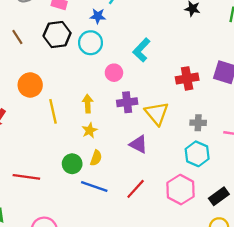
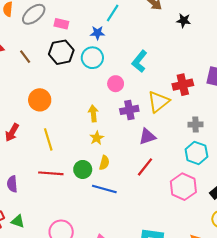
yellow line: (53, 111) -> (48, 139), moved
yellow triangle: (157, 113) -> (158, 102), moved, turned 35
purple triangle: (138, 144) -> (147, 137), moved, turned -42
red line: (26, 177) -> (51, 173), moved
red line: (136, 189) -> (145, 167), moved

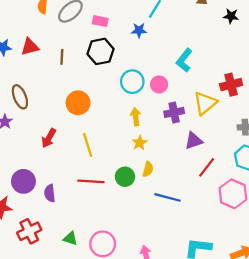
brown line: (25, 57) -> (62, 57), turned 40
cyan circle: (92, 58) -> (132, 82), moved
red line: (145, 167) -> (207, 167), moved
blue line: (104, 189) -> (167, 197), moved
green triangle: (18, 221) -> (70, 238), moved

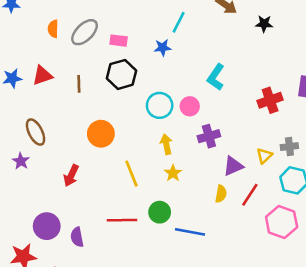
yellow triangle: (205, 103) -> (264, 156), moved, size x0.6
yellow line: (88, 145) -> (132, 174), moved
yellow semicircle: (148, 169) -> (221, 194), moved
blue line: (167, 197) -> (190, 232), moved

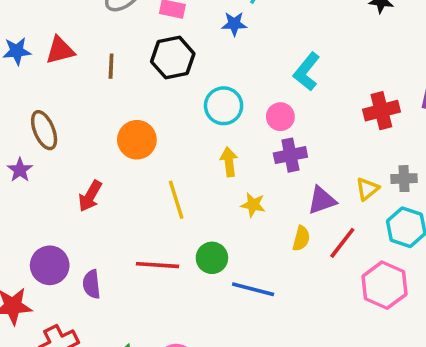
pink circle: (190, 106) -> (280, 117), moved
yellow star: (173, 173) -> (253, 205), moved, turned -30

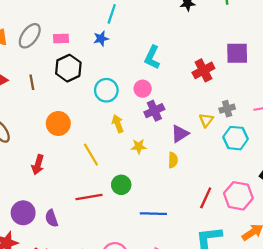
red line: (342, 243) -> (206, 198), moved
pink hexagon: (385, 285) -> (238, 196), moved
blue line: (253, 289) -> (153, 214), moved

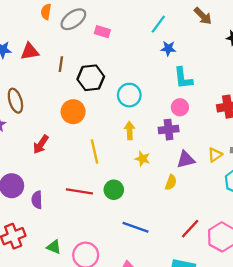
blue star: (101, 39) -> (168, 48), moved
cyan L-shape: (152, 57) -> (183, 78), turned -50
black hexagon: (68, 68) -> (91, 78), moved
pink circle: (143, 89) -> (180, 107), moved

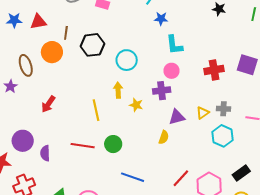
orange circle: (73, 112) -> (52, 52), moved
yellow arrow: (130, 130) -> (118, 90), moved
yellow star: (142, 159) -> (136, 105), moved

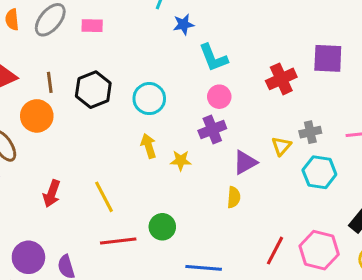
yellow line: (96, 110) -> (104, 197), moved

